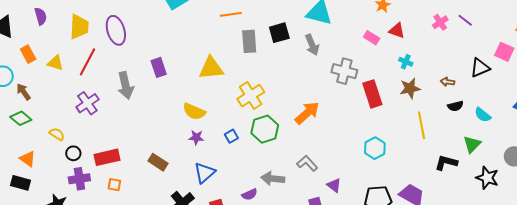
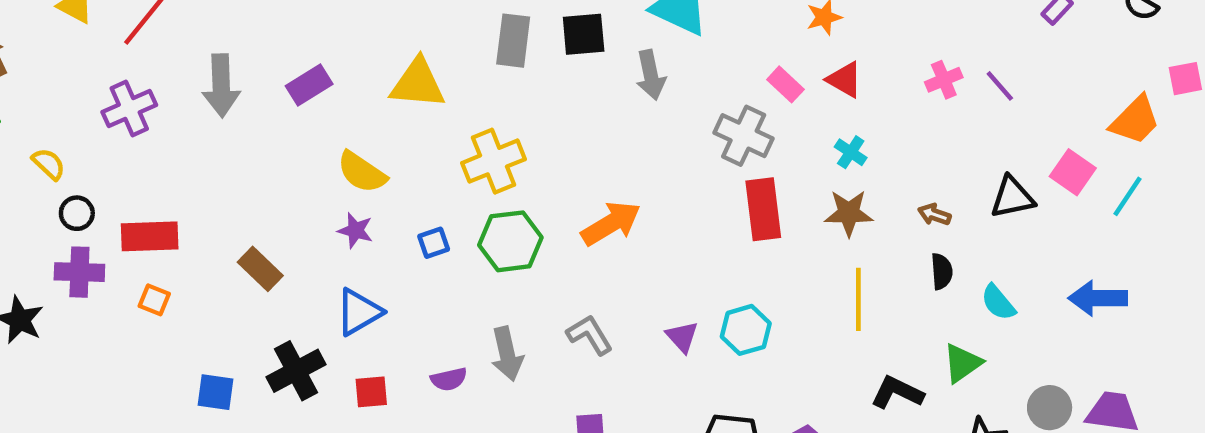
purple rectangle: (159, 67) -> (309, 85), moved, turned 66
gray cross: (344, 71) -> (744, 136), moved
black semicircle: (455, 106) -> (942, 271), turned -91
gray arrow: (273, 179) -> (507, 354), turned -120
purple triangle: (334, 185) -> (682, 337), moved

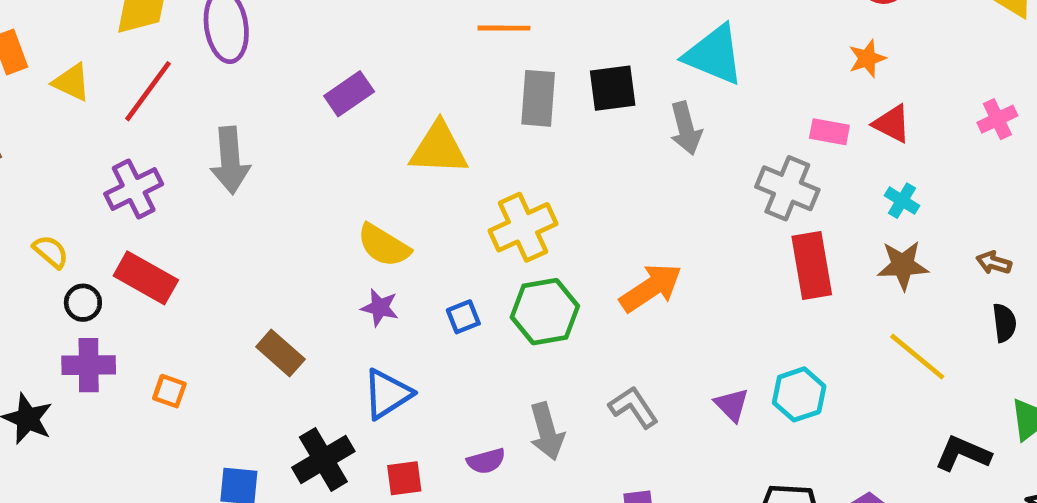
pink rectangle: (785, 84) -> (829, 132), turned -30
purple rectangle: (309, 85) -> (349, 94), moved
red rectangle: (150, 236) -> (146, 278), moved, turned 34
yellow line: (858, 299) -> (917, 357), turned -48

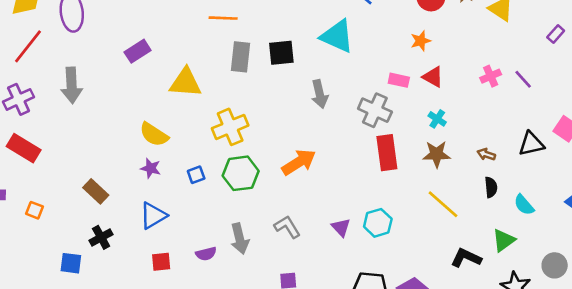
gray arrow: (686, 128) -> (320, 94), moved
black cross: (323, 459) -> (101, 237), moved, size x0.7

